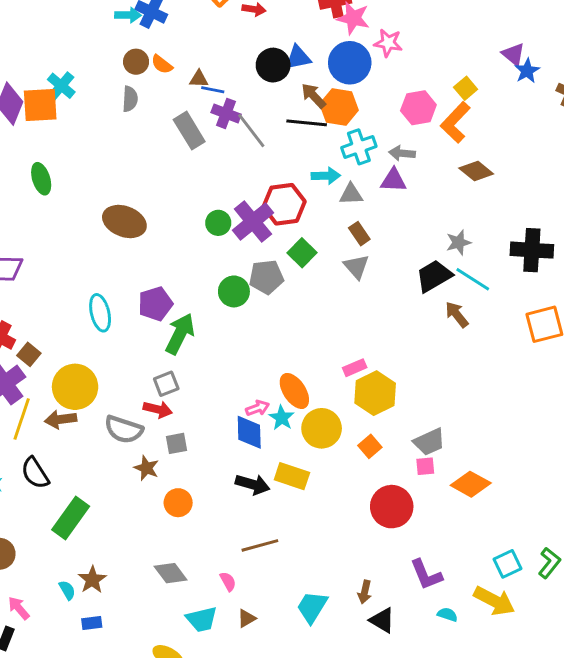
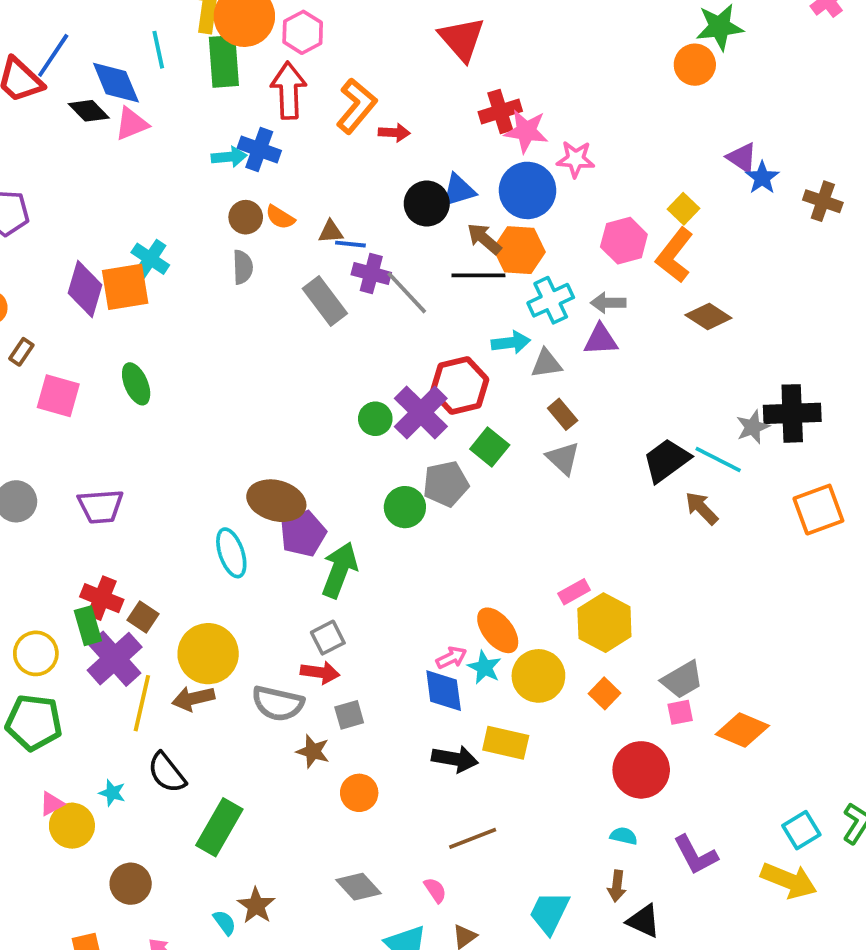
brown ellipse: (124, 221) -> (276, 501), moved
gray star: (459, 242) -> (753, 427), moved
cyan semicircle: (447, 615) -> (624, 836), moved

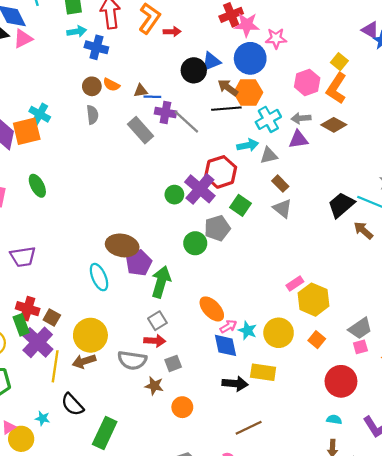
cyan arrow: (229, 157) -> (77, 31), moved
brown diamond: (708, 317) -> (334, 125), moved
orange ellipse: (498, 630) -> (212, 309), moved

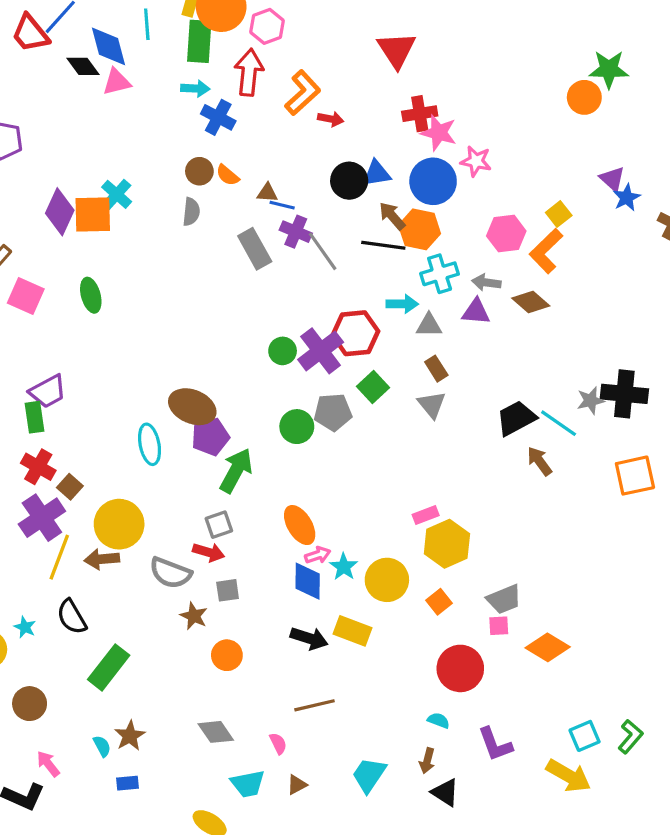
purple trapezoid: (23, 257) -> (48, 391), turned -32
green rectangle: (21, 325) -> (35, 417), moved

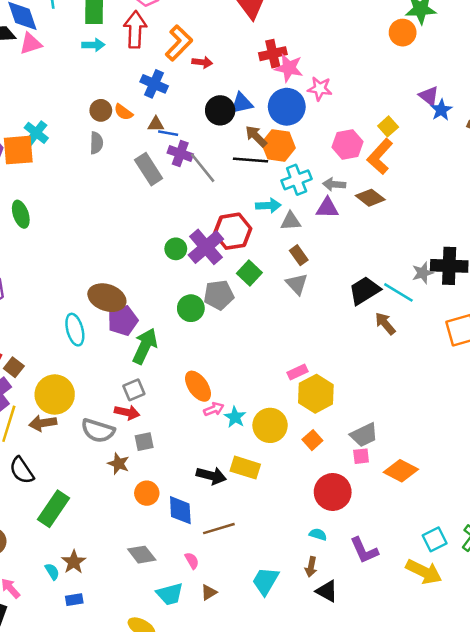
blue cross: (218, 117) -> (154, 84), moved
blue diamond: (308, 581) -> (180, 510), moved

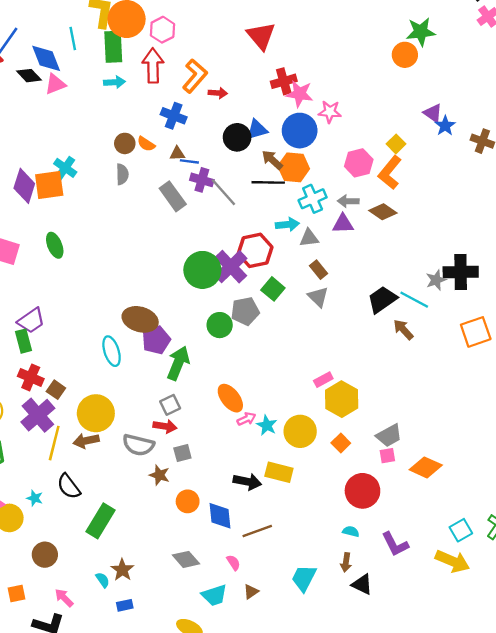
green circle: (176, 249) -> (202, 270), size x1.8

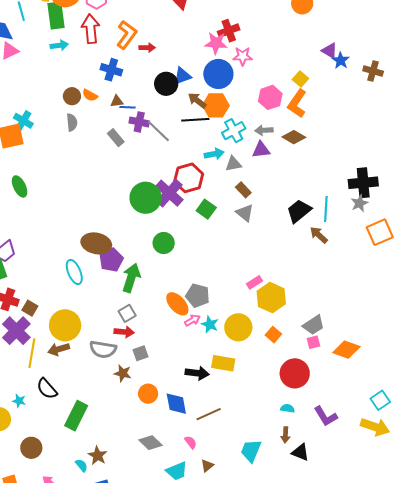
red cross: (284, 81) -> (229, 31), moved
gray rectangle: (173, 196) -> (116, 138), size x0.7
gray star: (436, 280) -> (359, 203), moved
cyan line: (414, 300) -> (326, 209), turned 70
gray pentagon: (245, 311) -> (198, 296), moved, turned 30

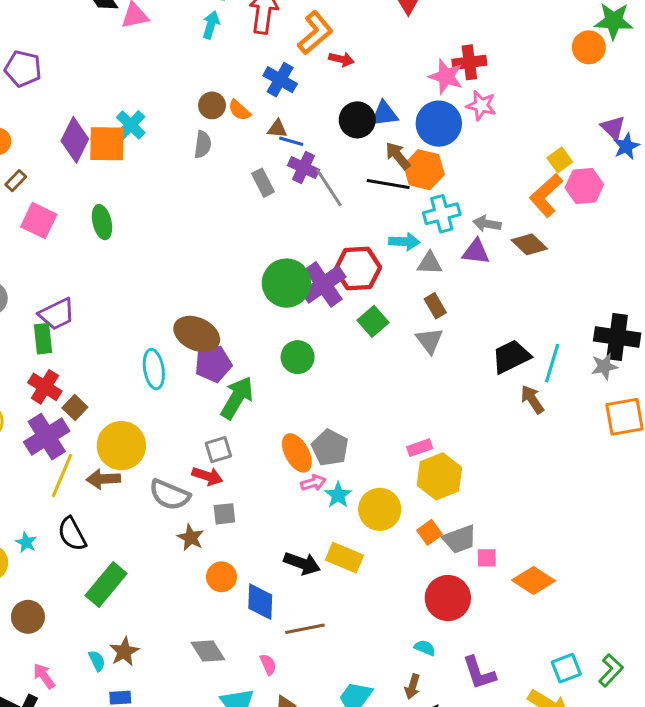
cyan arrow: (59, 45) -> (211, 25), turned -78
pink hexagon: (270, 97) -> (584, 186), moved
gray trapezoid: (314, 325) -> (460, 539), moved

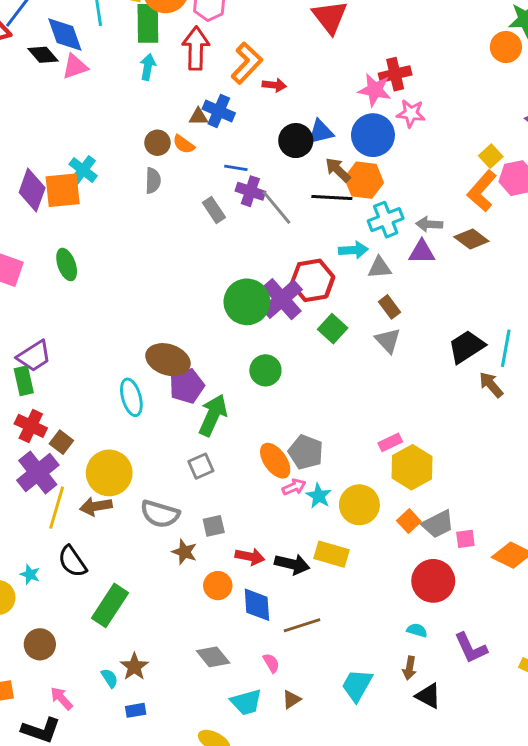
brown triangle: (277, 129) -> (198, 117), moved
red arrow: (207, 476) -> (250, 557), moved

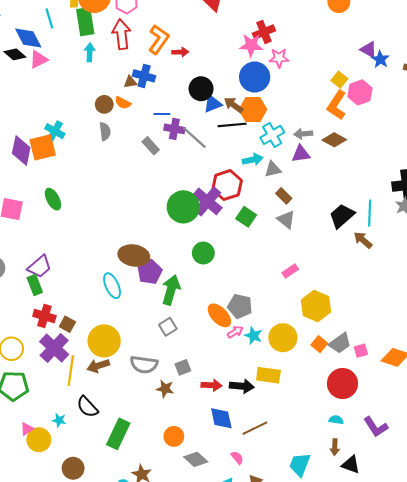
blue triangle: (321, 132) -> (213, 104), moved
pink rectangle: (390, 442) -> (290, 271), moved
orange circle: (218, 586) -> (174, 436), moved

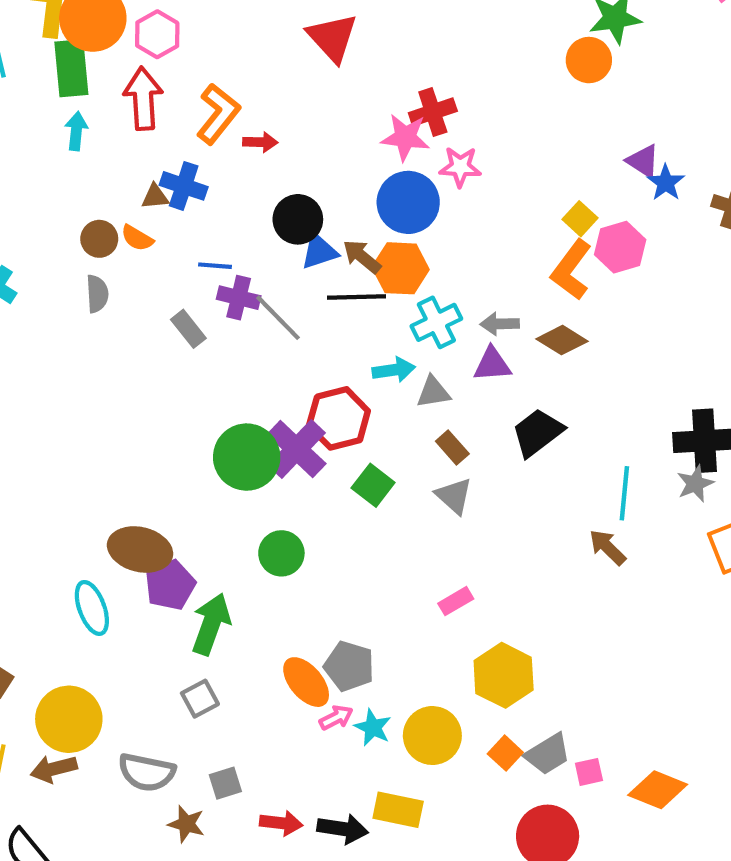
black trapezoid: (342, 216) -> (538, 433), moved

